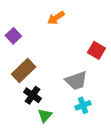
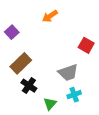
green triangle: (45, 115) -> (50, 104), moved

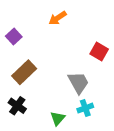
gray trapezoid: (68, 72) -> (78, 83), turned -100
black cross: (29, 86) -> (17, 106), moved

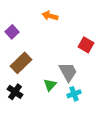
orange arrow: (58, 18) -> (50, 16), turned 49
green triangle: (58, 118) -> (50, 85), moved

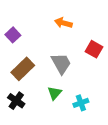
orange arrow: (50, 16) -> (63, 23), moved
gray trapezoid: (68, 72) -> (61, 63), moved

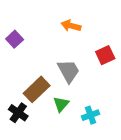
red square: (94, 49) -> (105, 55), turned 35
brown rectangle: (23, 69) -> (37, 89), moved

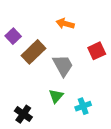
brown rectangle: (37, 89) -> (33, 52), moved
black cross: (18, 113) -> (23, 114), moved

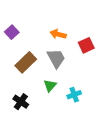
orange arrow: (65, 24) -> (58, 34), moved
brown rectangle: (33, 52) -> (26, 62), moved

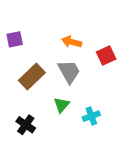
purple square: (12, 32) -> (15, 39), turned 32

